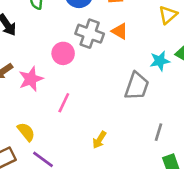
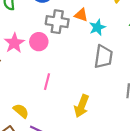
cyan star: (160, 61) -> (97, 27), moved
pink star: (31, 79) -> (14, 43), moved
yellow arrow: (99, 140) -> (82, 106), size x1.5

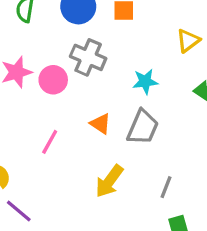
orange triangle: (81, 15) -> (100, 124), moved
yellow arrow: (82, 106) -> (109, 181), moved

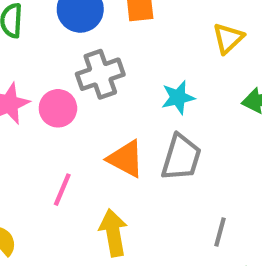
gray cross: (88, 57) -> (100, 74), turned -36
orange triangle: (100, 124) -> (126, 159), size x1.4
yellow arrow: (109, 181) -> (113, 233), moved, turned 140

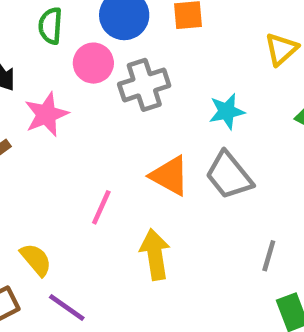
pink circle: (58, 108) -> (93, 63), moved
gray trapezoid: (181, 157) -> (229, 175), turned 123

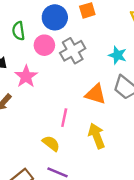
cyan star: (227, 111) -> (117, 55), turned -30
yellow semicircle: (36, 260) -> (51, 143), moved

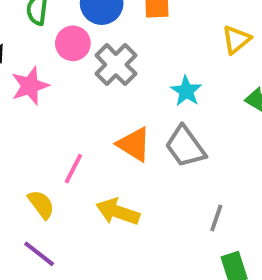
gray cross: (73, 51) -> (116, 65), turned -30
yellow arrow: (97, 136) -> (118, 212), turned -65

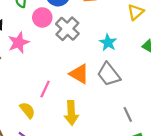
yellow arrow: (118, 212) -> (71, 113), turned -110
gray line: (216, 218) -> (128, 114), turned -42

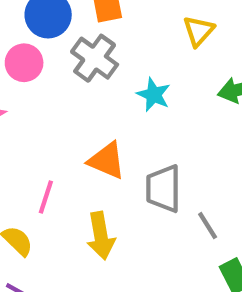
gray cross: (67, 29) -> (95, 58), moved
gray trapezoid: (109, 74) -> (163, 189), moved, turned 45

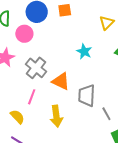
gray cross: (95, 58) -> (36, 68), moved

